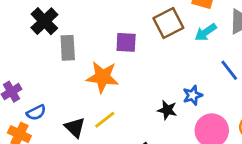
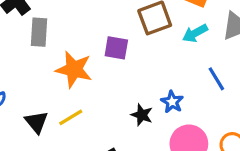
purple square: (126, 42) -> (116, 48), moved
blue star: (193, 95) -> (172, 102), turned -30

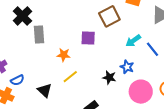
cyan arrow: (195, 33) -> (133, 41), moved
orange star: (74, 69) -> (64, 55), size x0.6
yellow line: (71, 117) -> (70, 77), moved

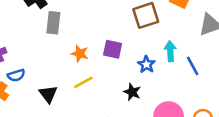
purple square: (88, 38) -> (113, 49), moved
cyan arrow: (133, 41) -> (170, 51), turned 112
blue star: (127, 67) -> (146, 64), moved

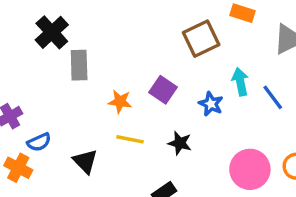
purple square: (113, 49) -> (163, 90), turned 30
yellow line: (83, 82) -> (130, 139), turned 48
black star: (132, 92) -> (180, 143), moved

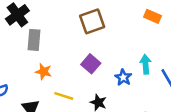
brown square: (201, 39) -> (92, 21), moved
orange star: (120, 101) -> (44, 72), moved

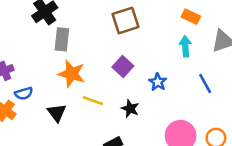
cyan arrow: (146, 64) -> (185, 46), moved
orange star: (44, 72) -> (72, 74), size x1.5

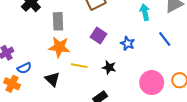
gray rectangle: (62, 39) -> (58, 21), moved

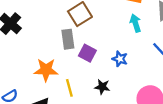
gray rectangle: (58, 21) -> (68, 39), moved
yellow line: (79, 66) -> (69, 88), turned 70

